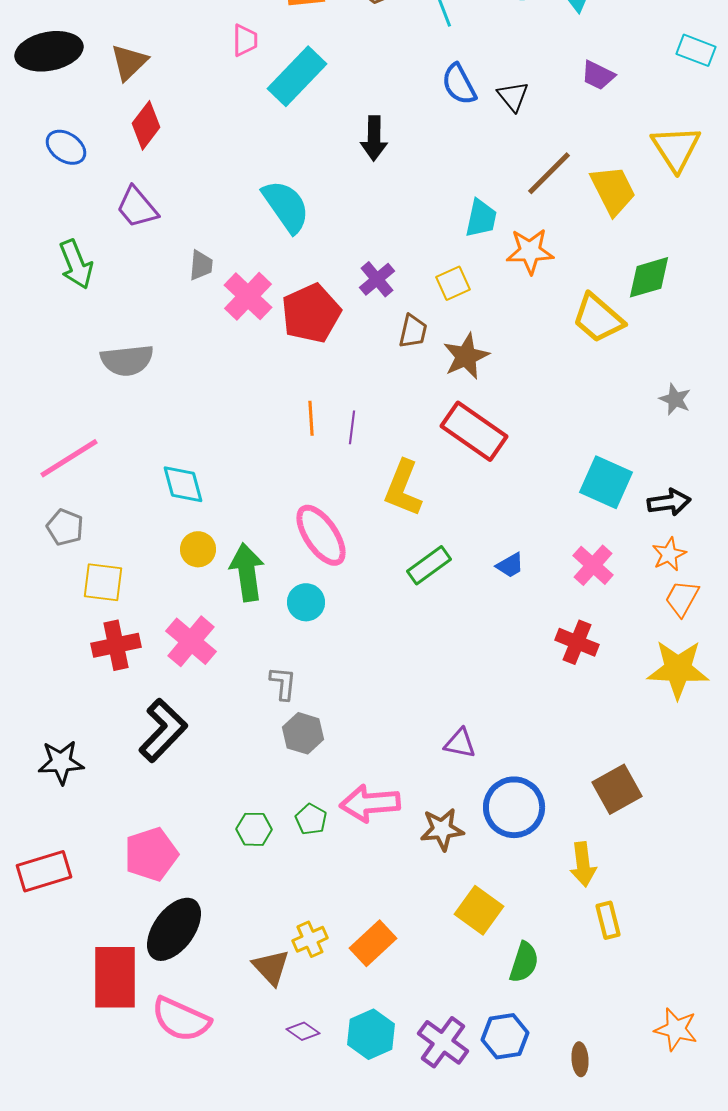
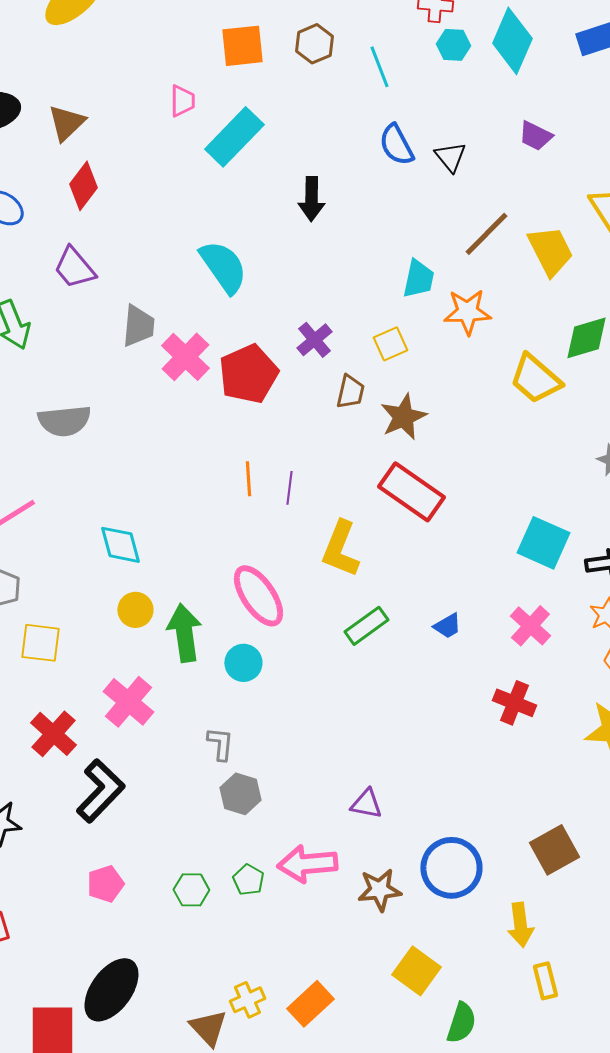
gray trapezoid: (201, 265) -> (138, 326), size x1.4
red cross: (116, 645) -> (53, 734), moved, turned -36
purple triangle: (460, 743) -> (366, 804), moved
pink pentagon: (151, 854) -> (105, 884), moved, size x0.7

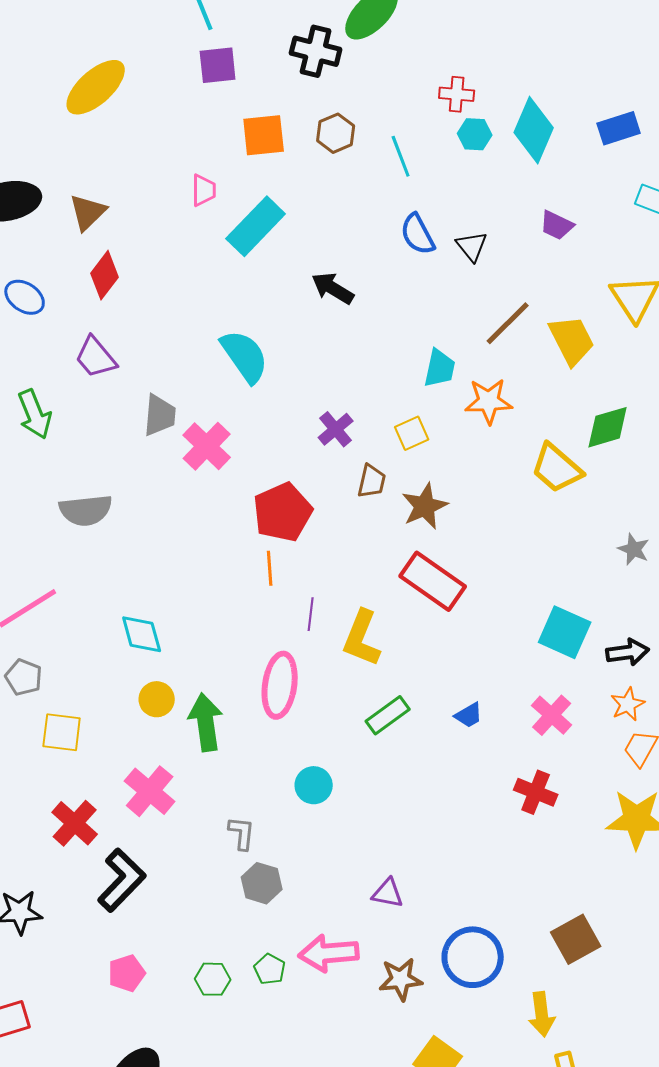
black arrow: (311, 199) -> (333, 288), turned 120
red pentagon: (248, 374) -> (283, 512), moved
purple line: (289, 488) -> (311, 614), moved
pink ellipse: (258, 596) -> (280, 685), turned 42
cyan circle: (243, 663) -> (314, 785), moved

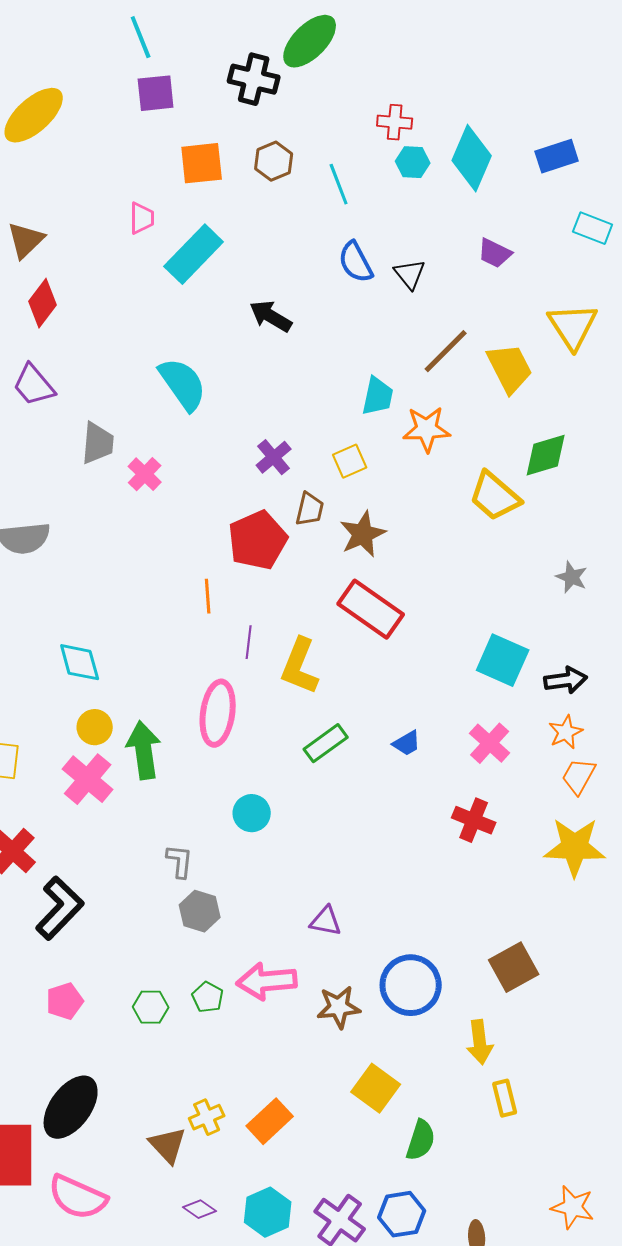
pink cross: (207, 446) -> (145, 474), size x0.7
red pentagon: (283, 512) -> (258, 540), moved
pink cross: (150, 791) -> (88, 779), moved

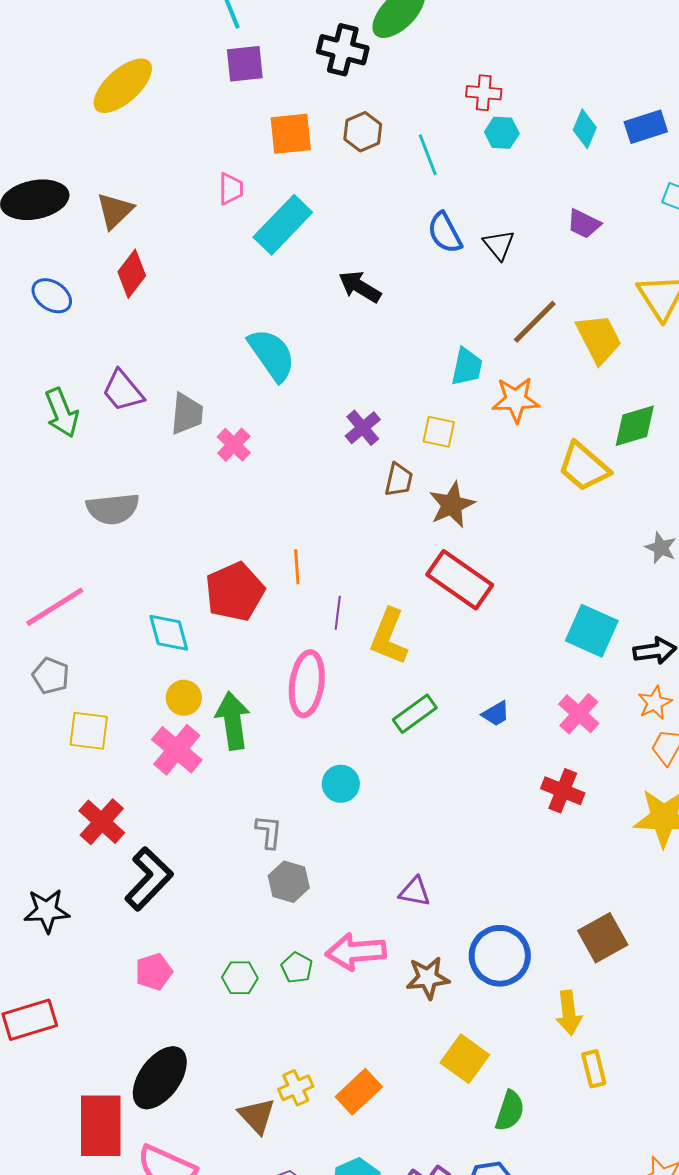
cyan diamond: (472, 158) -> (585, 129), moved, size x0.6
purple trapezoid: (34, 385) -> (123, 391), moved
yellow square: (350, 461) -> (439, 432), turned 36
red pentagon: (258, 540) -> (235, 592), moved

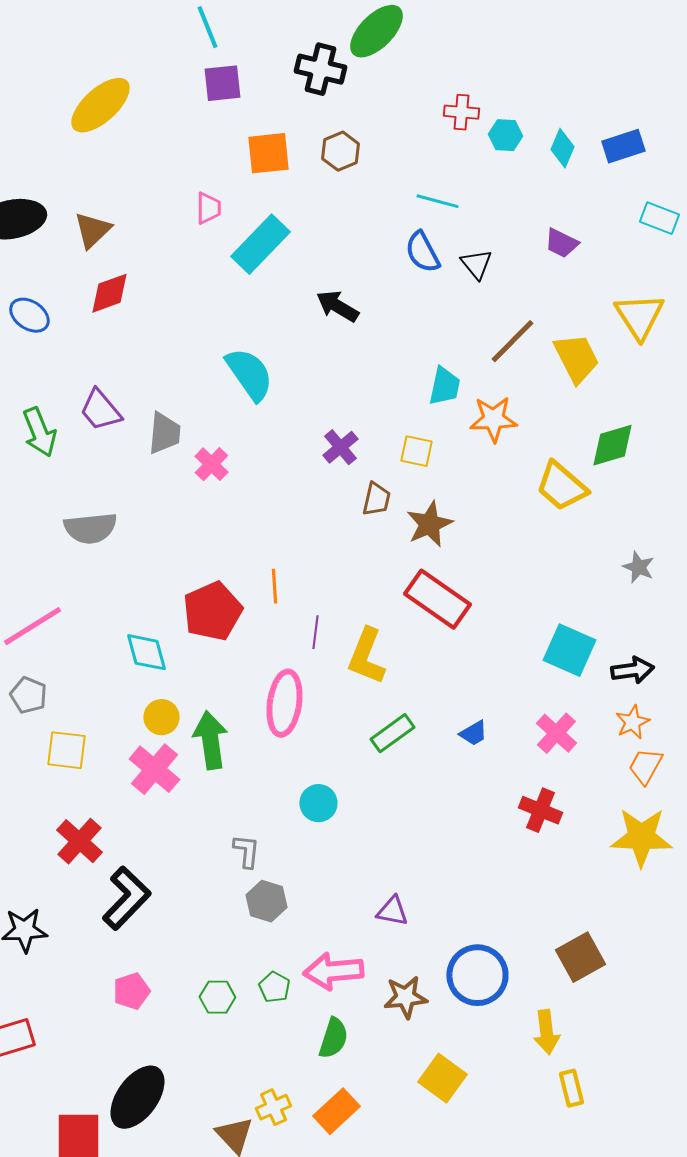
cyan hexagon: (502, 133) -> (505, 135), moved
cyan line: (428, 155) -> (437, 201), moved, turned -54
red diamond: (132, 274) -> (109, 293), turned 33
green semicircle: (510, 1111) -> (333, 1038), moved

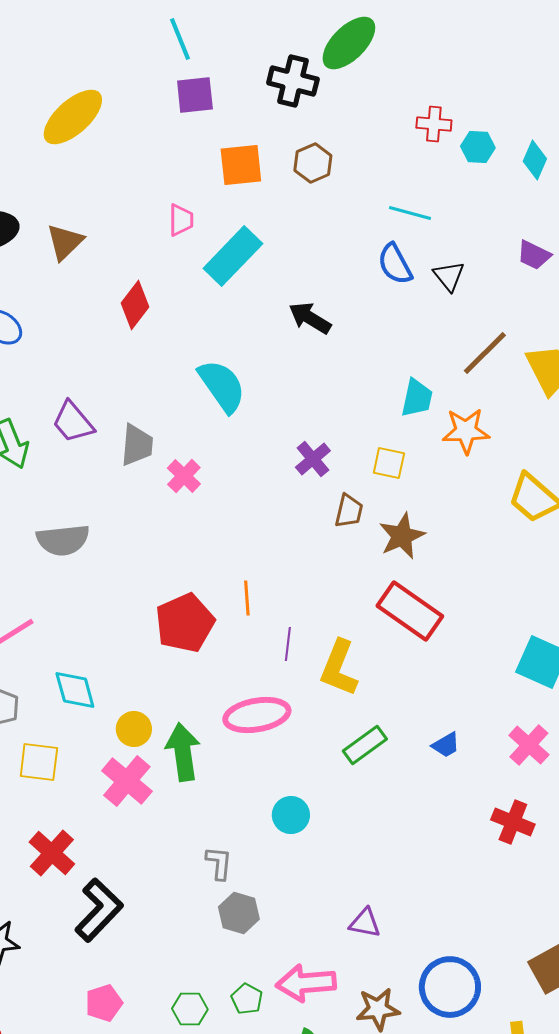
red diamond: (109, 293) -> (135, 305), moved, turned -33
cyan diamond: (146, 652) -> (75, 690), moved
pink ellipse: (284, 703) -> (257, 715), turned 72

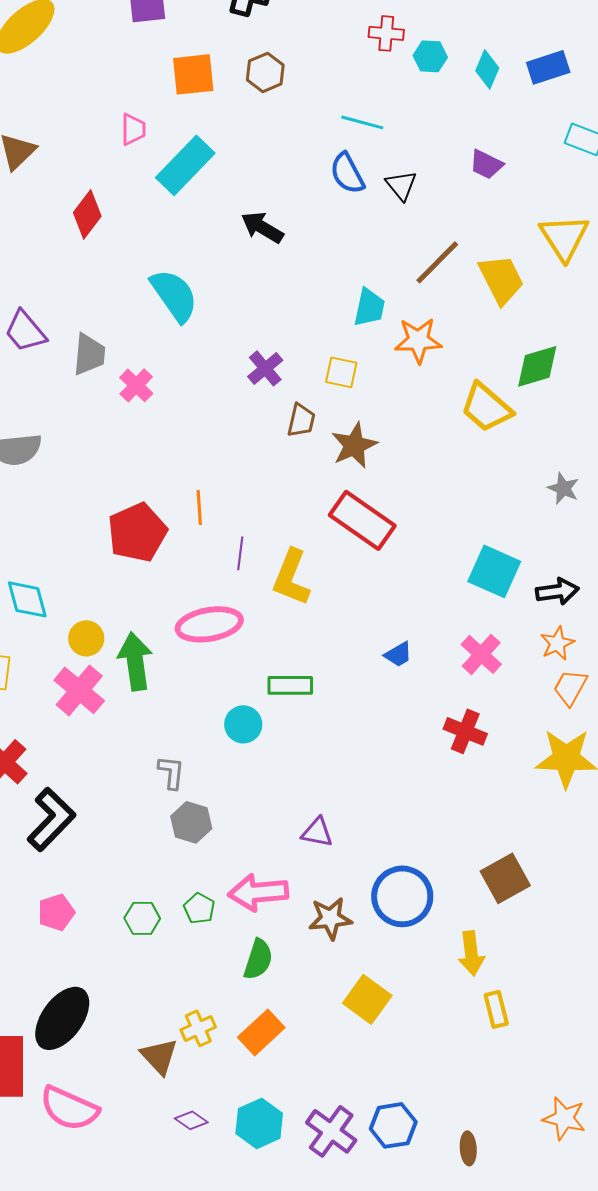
green rectangle: (365, 745) -> (290, 685), moved, turned 36

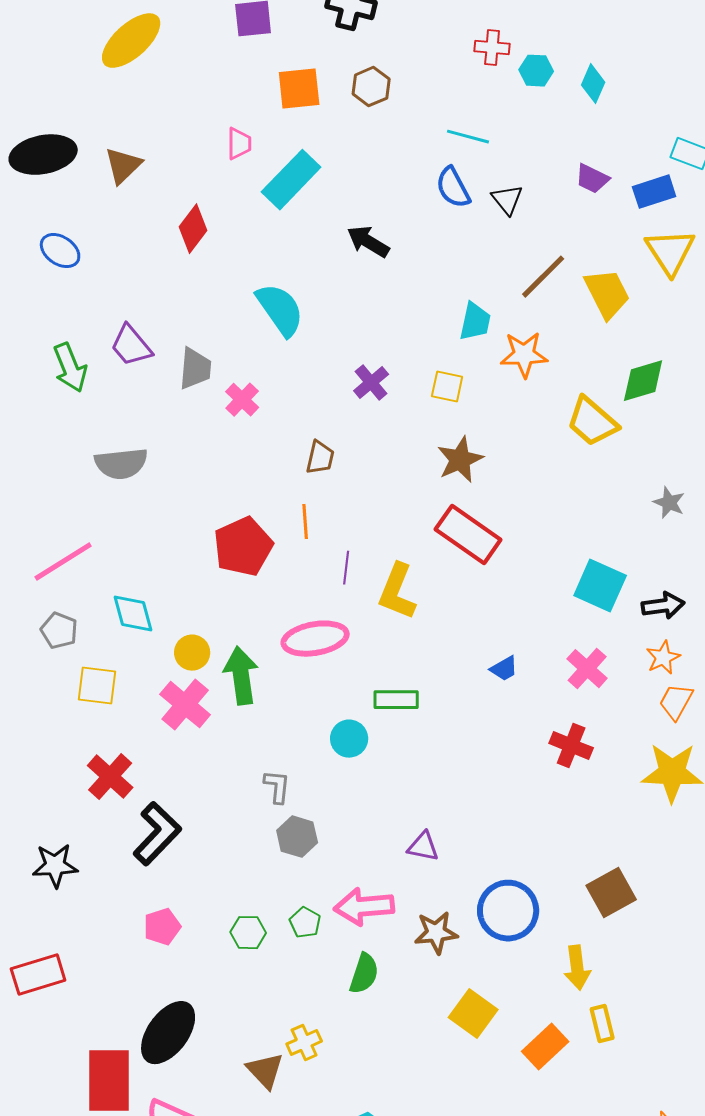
blue rectangle: (548, 67) -> (654, 192), moved
brown trapezoid: (301, 420) -> (320, 458), moved
orange rectangle: (261, 1032) -> (545, 1047), moved

